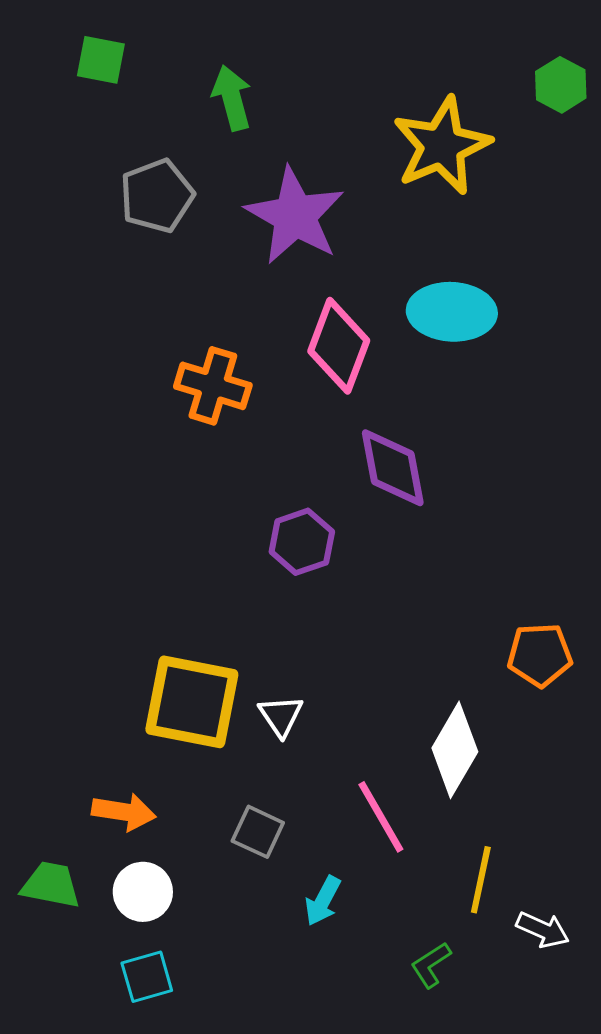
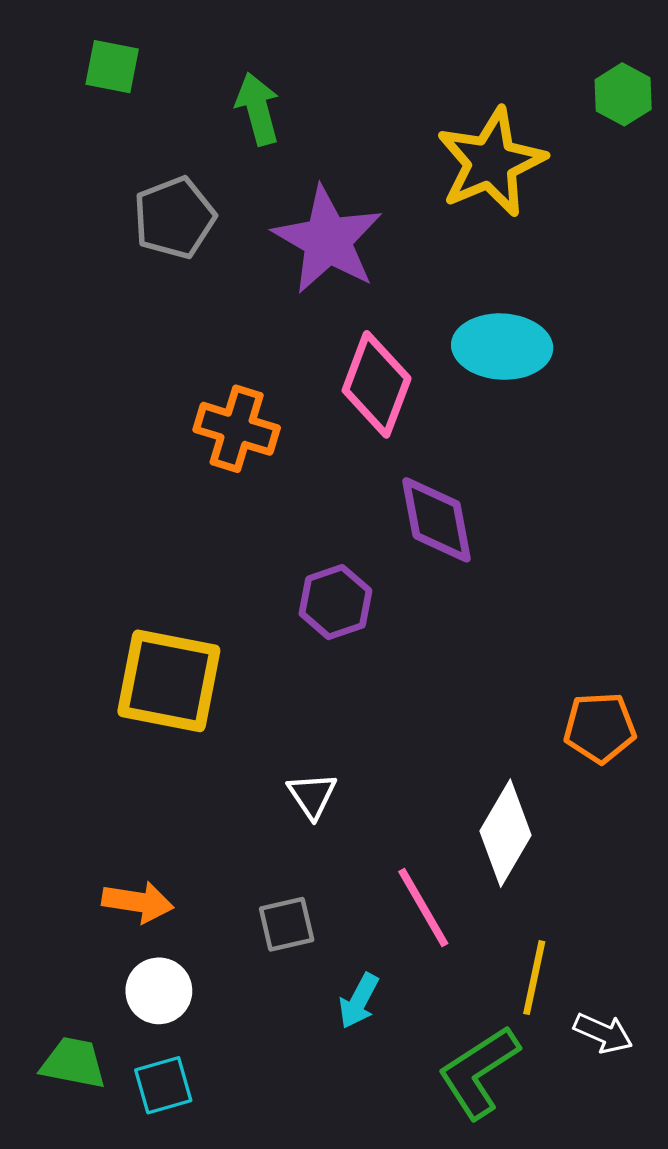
yellow square: (192, 702) -> (169, 681), moved
gray square: (258, 832) -> (287, 924), turned -38
green trapezoid: (51, 885) -> (73, 1063), moved
green L-shape: (431, 965) -> (479, 1072), size x1.8

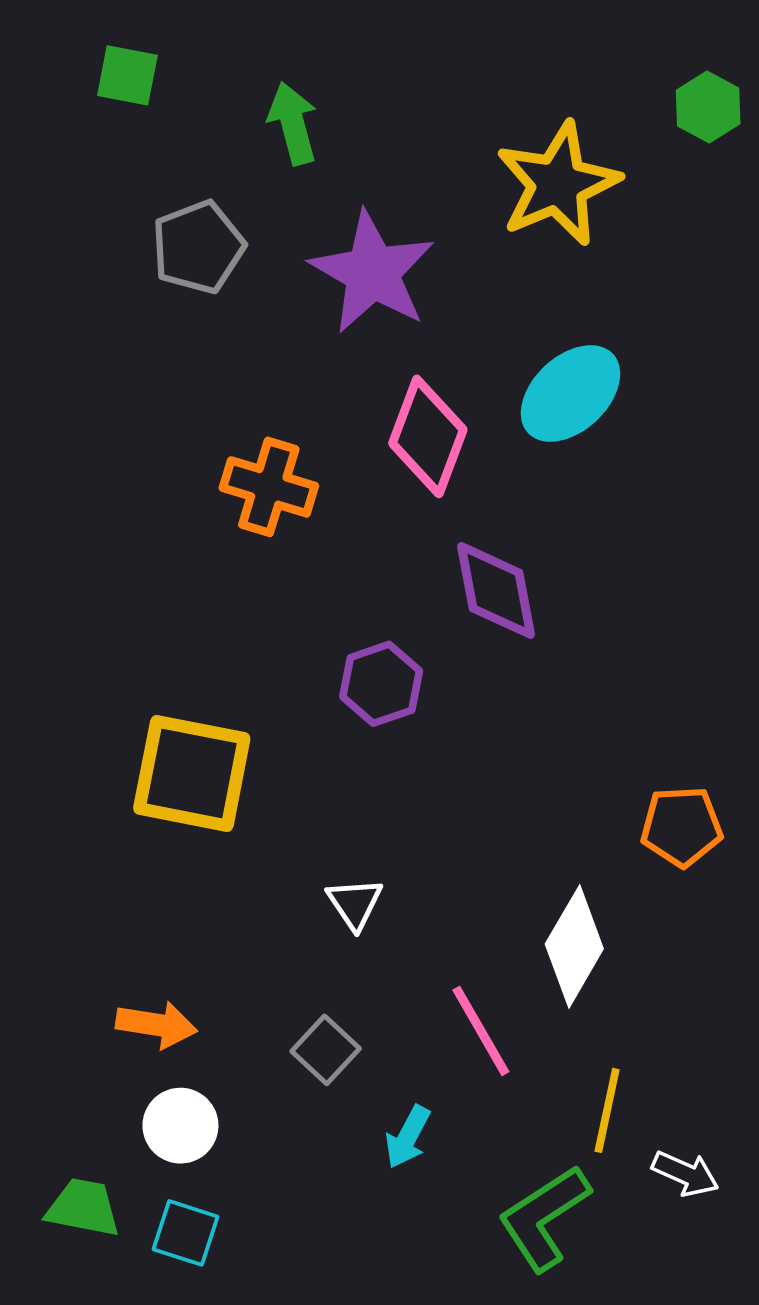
cyan ellipse: (502, 347) -> (571, 393), turned -46
gray square: (287, 924) -> (326, 1050), turned -34
cyan square: (163, 1085) -> (186, 1233), turned 34

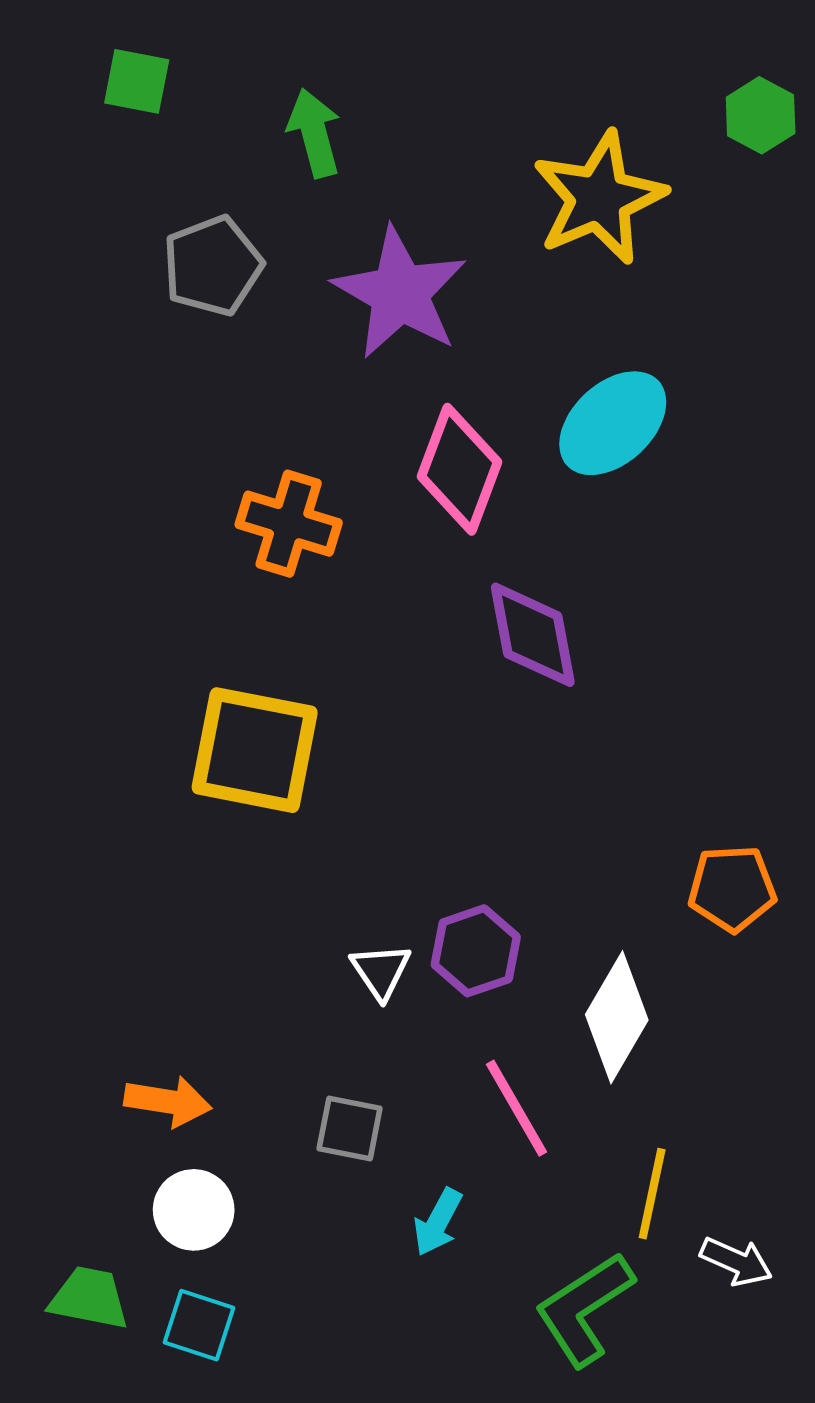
purple hexagon: (381, 684) -> (476, 951), moved
yellow square: (192, 773) -> (255, 750), moved
gray square: (326, 1050) -> (350, 1129), turned -32

